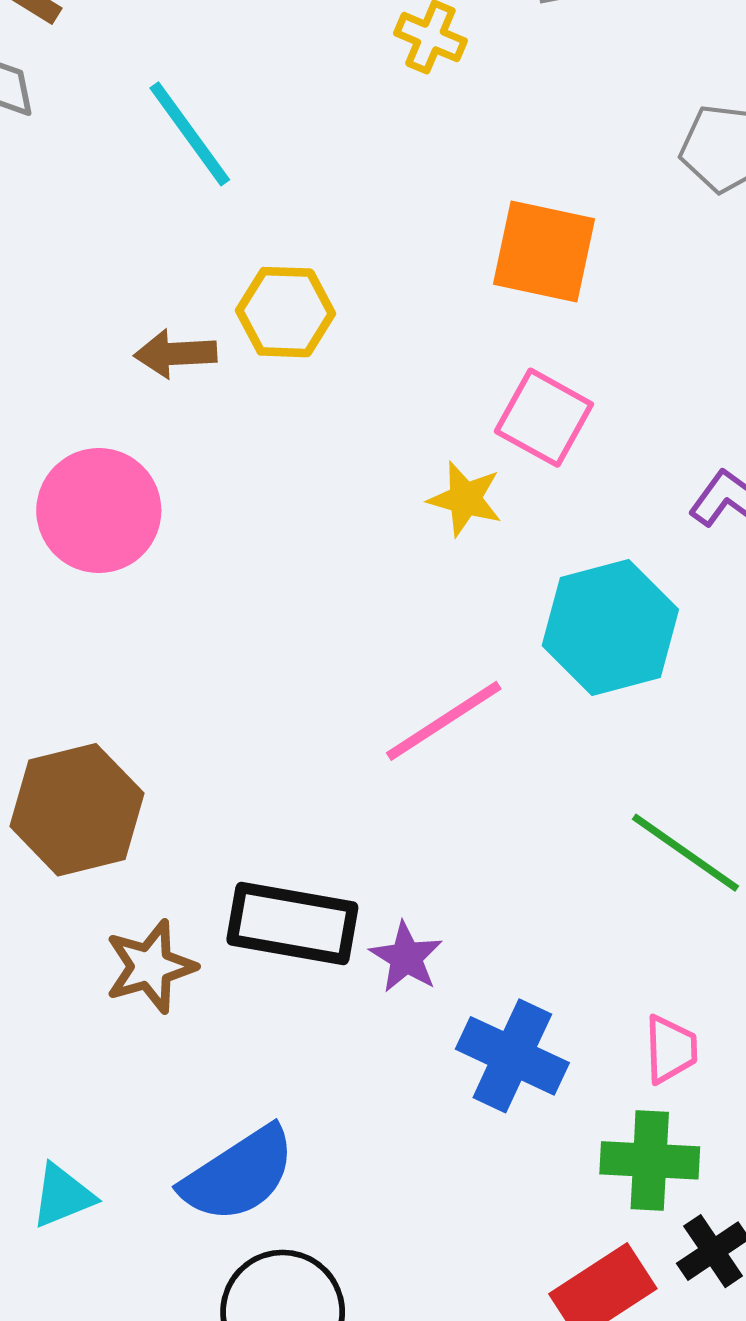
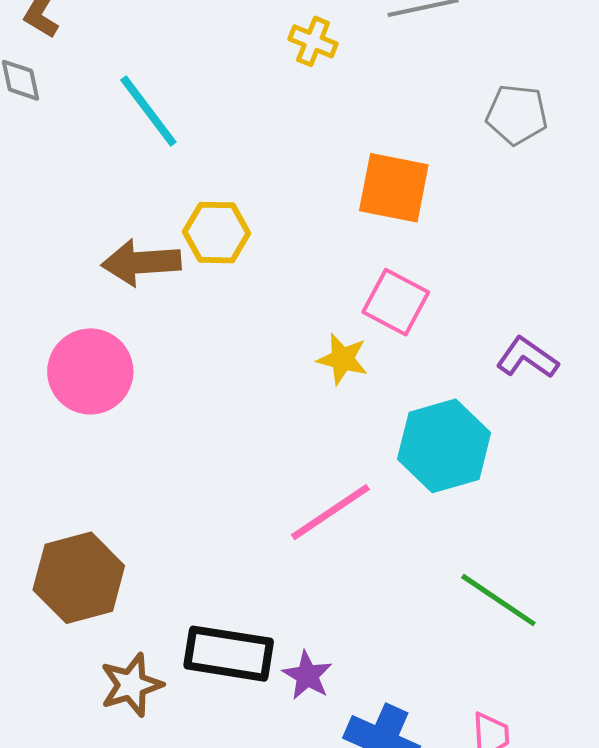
brown arrow: (175, 354) -> (141, 263), size x1.4

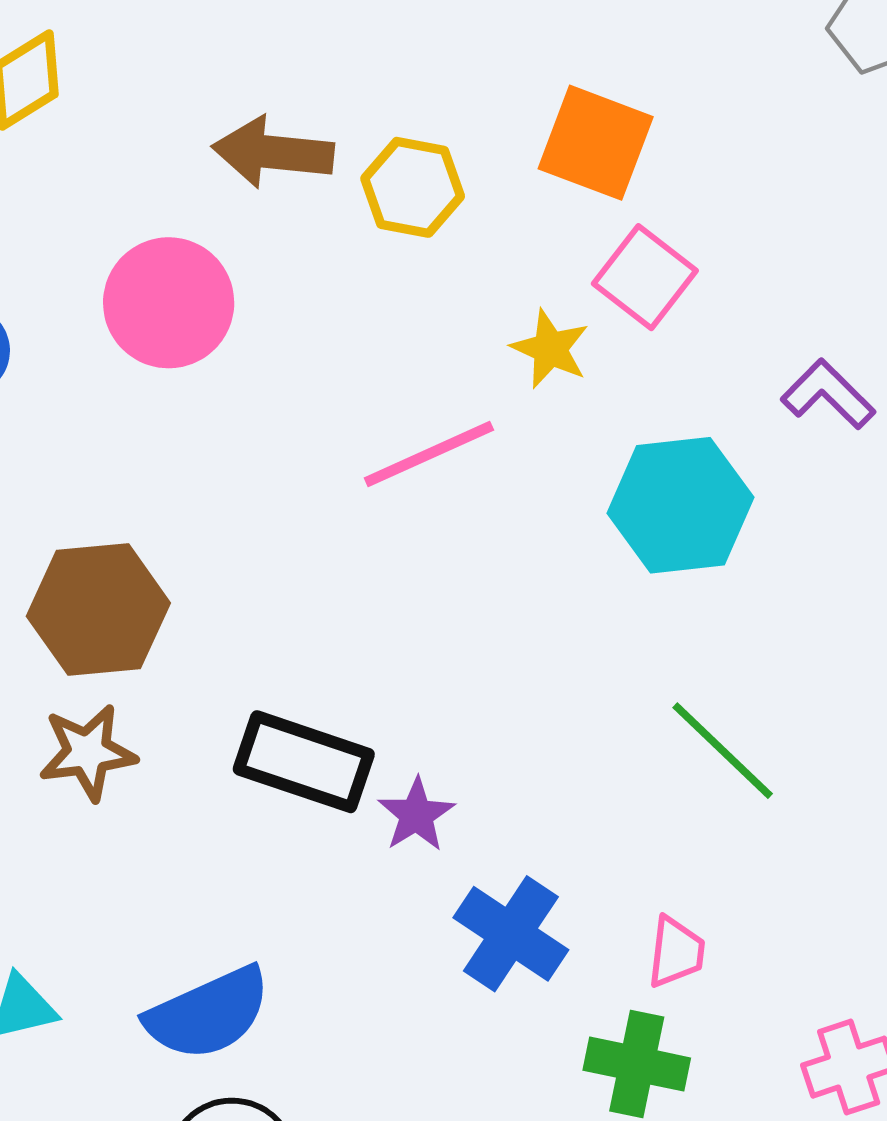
orange square: (394, 188) -> (596, 143), moved
yellow hexagon: (216, 233) -> (413, 187), moved
pink line: (330, 512) -> (429, 454), moved
brown star: (131, 685) -> (88, 752), moved

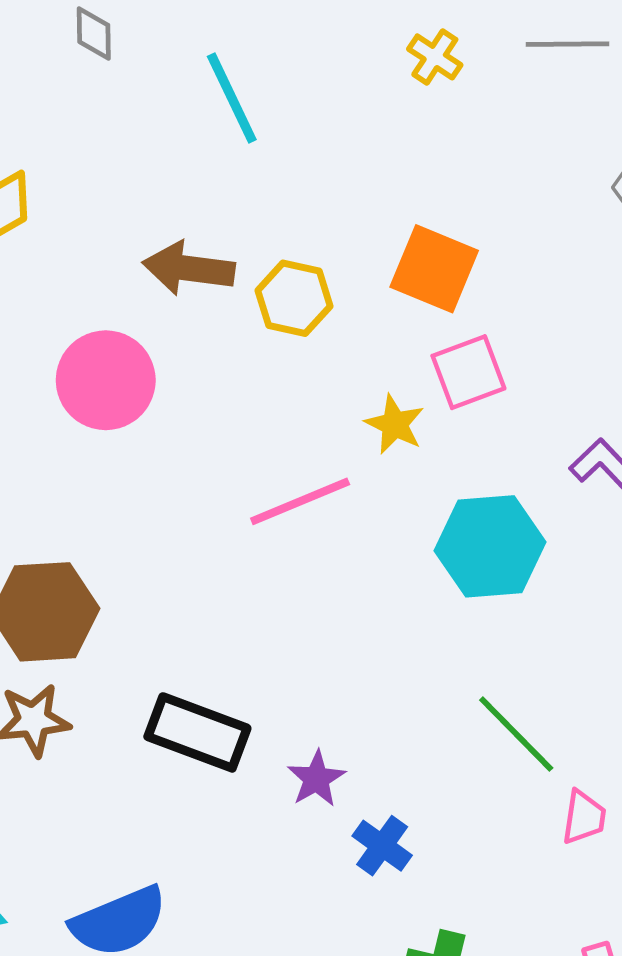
pink square: (645, 277) -> (468, 372), turned 30
purple star: (416, 815) -> (316, 779), moved
blue cross: (511, 934) -> (382, 846), moved, size x0.7
pink trapezoid: (676, 952) -> (584, 817), moved

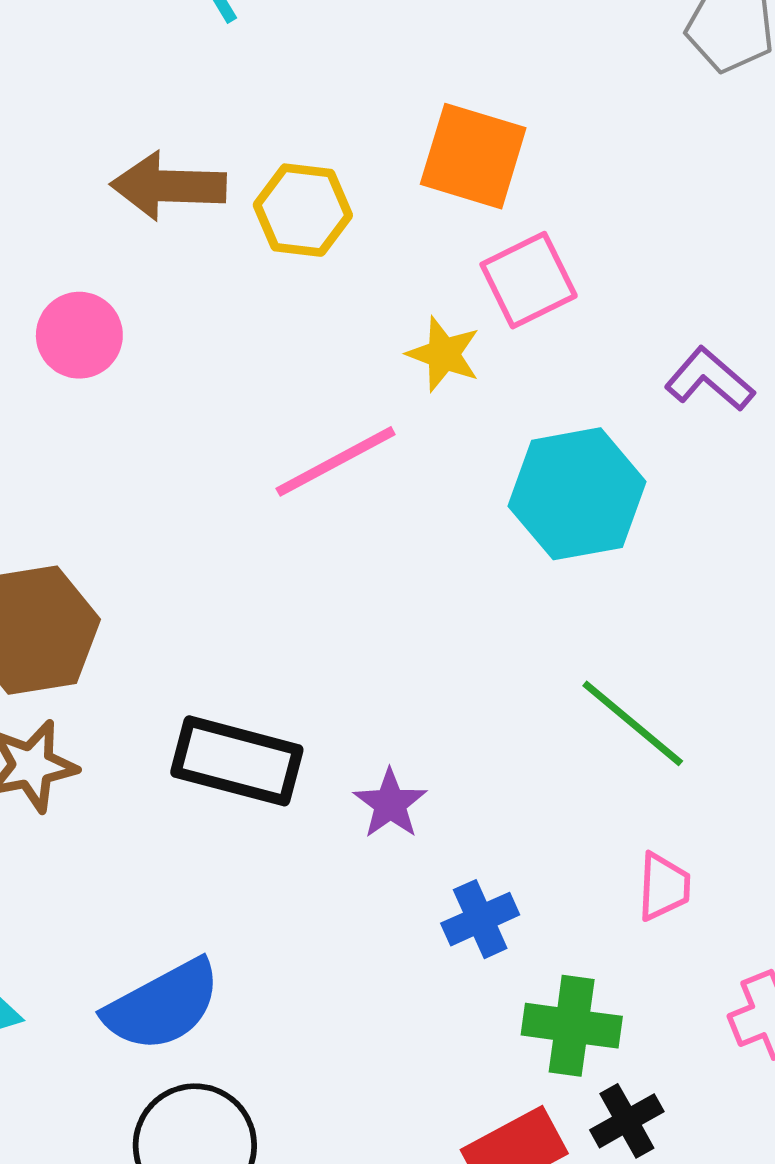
pink circle: (106, 380) -> (79, 335), size x0.7
pink trapezoid: (584, 817) -> (664, 887), moved
blue cross: (382, 846) -> (480, 919), moved, turned 36

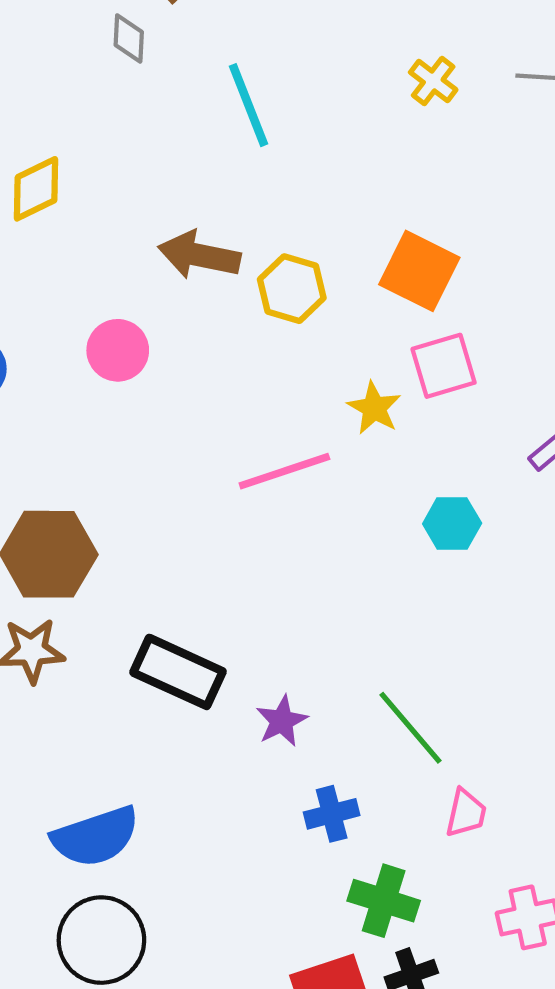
cyan hexagon: (577, 494) -> (452, 523), size x0.6
green line: (633, 723) -> (410, 728), moved

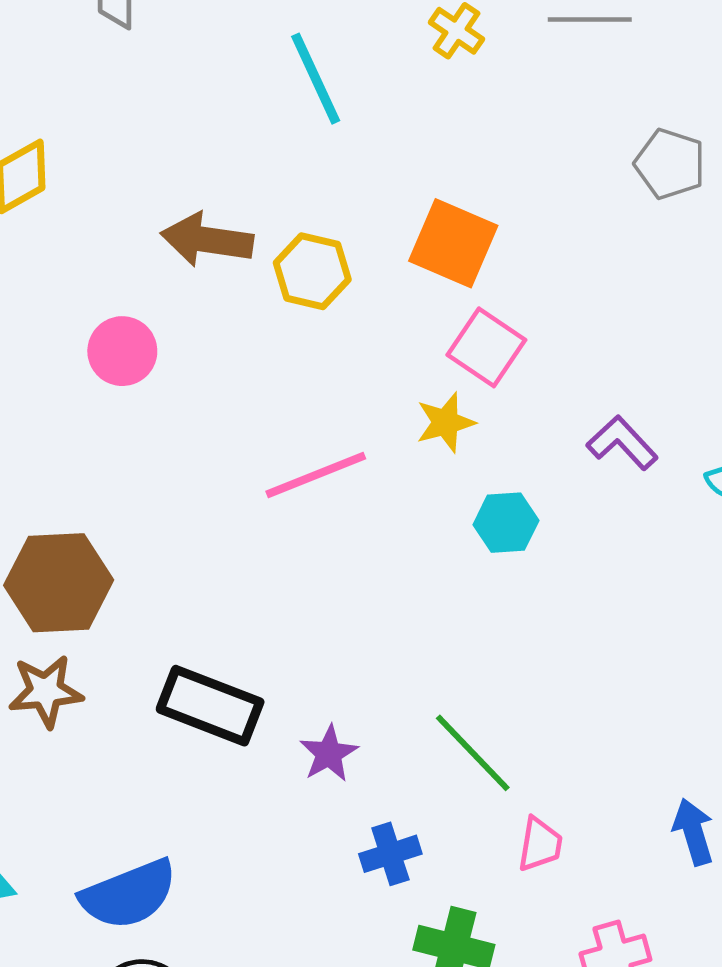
cyan line: (249, 105) -> (316, 79), moved
pink square: (444, 366) -> (486, 347), turned -36
yellow star: (374, 408) -> (445, 422), moved, turned 30

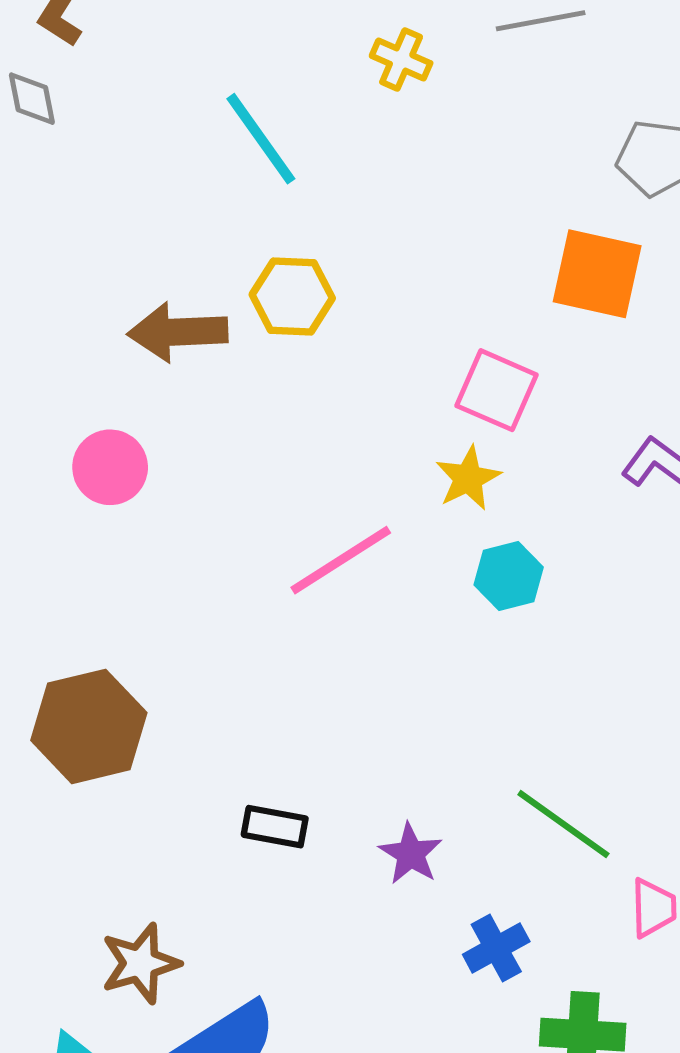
orange square: (453, 243) -> (597, 274), moved
yellow hexagon: (312, 271) -> (292, 296), moved
cyan hexagon: (506, 523) -> (509, 576), moved
brown star: (46, 691) -> (140, 963), moved
black rectangle: (210, 706) -> (275, 827), size x0.6

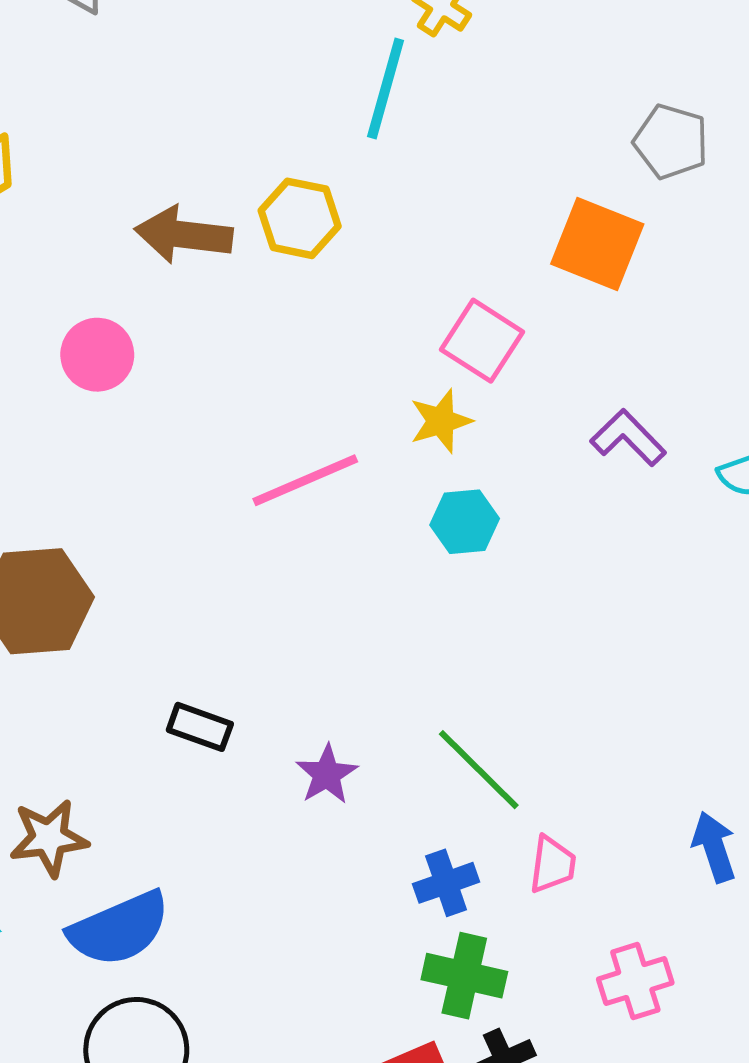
cyan line: (261, 139) -> (386, 89), moved, turned 42
blue cross: (496, 948) -> (446, 883), moved

